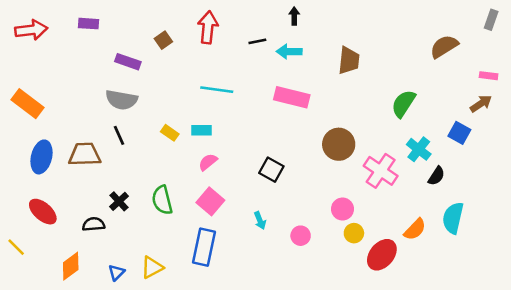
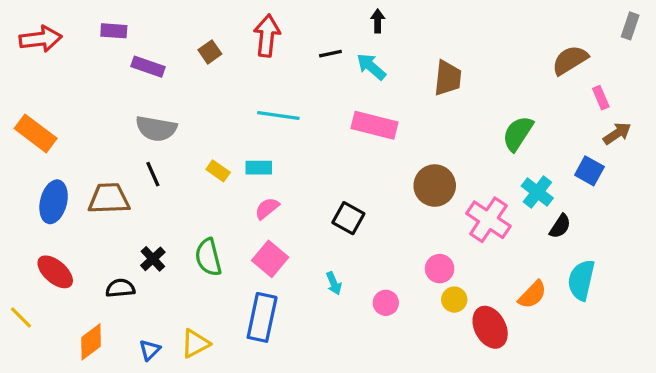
cyan arrow: (289, 52) -> (371, 67), turned 40
purple rectangle: (128, 62) -> (148, 67), moved
pink rectangle: (489, 76) -> (601, 98), moved, turned 60
red ellipse: (382, 255) -> (490, 327), turned -68

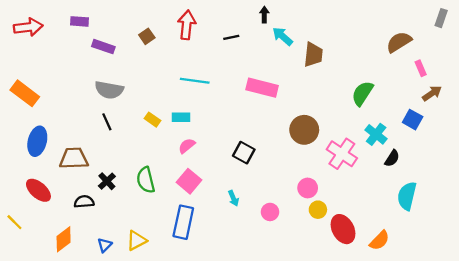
cyan arrow: (371, 67) -> (283, 36), moved
brown trapezoid: (109, 199) -> (74, 158), moved
orange semicircle: (532, 295) -> (380, 240), moved

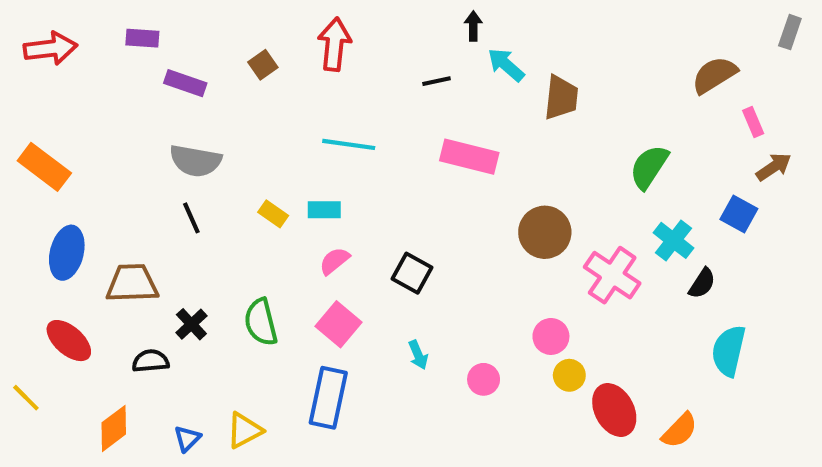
black line: (231, 37) -> (437, 81), moved
black square: (244, 153) -> (412, 273), moved

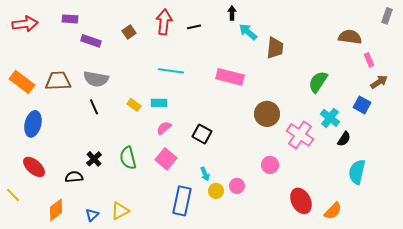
brown semicircle: (714, 75) -> (350, 37), turned 40
black line: (437, 81) -> (194, 27), moved
brown trapezoid: (132, 283) -> (58, 81), moved
yellow circle: (569, 375) -> (216, 191), moved
blue rectangle: (328, 398) -> (182, 201), moved

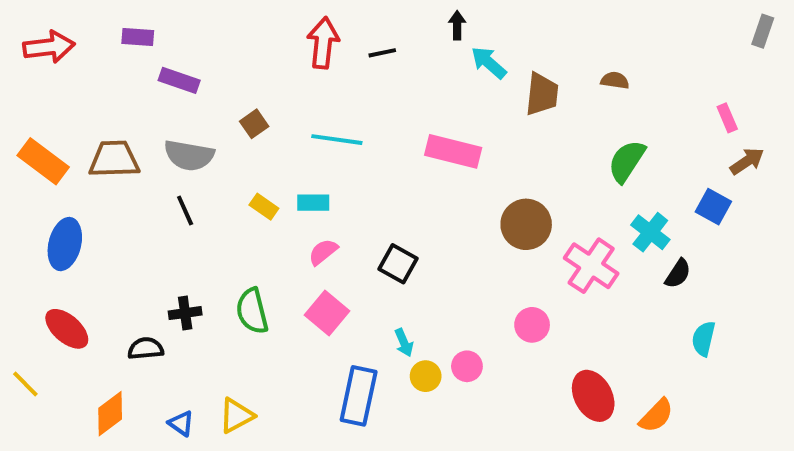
brown square: (129, 32) -> (254, 124), moved
brown semicircle: (350, 37) -> (615, 80), moved, size x0.6
black cross: (94, 159) -> (185, 313), turned 35
cyan semicircle: (357, 172) -> (704, 339), size x0.7
blue triangle: (92, 215) -> (181, 423), turned -40

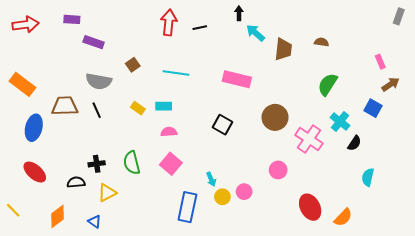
brown trapezoid: (114, 159) -> (65, 106), moved
pink semicircle: (323, 252) -> (169, 132), turned 35
black square: (398, 264) -> (222, 125), moved
yellow line: (25, 384) -> (13, 210), moved
yellow triangle: (236, 416) -> (107, 193), moved

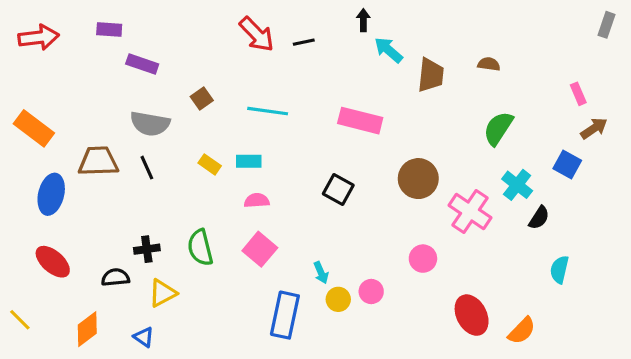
red arrow: (169, 23) -> (257, 34), turned 130

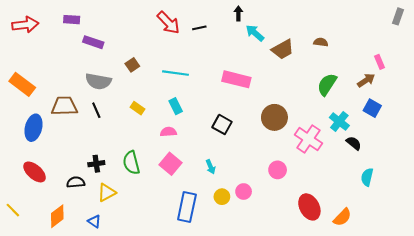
brown trapezoid: (431, 75) -> (283, 49), turned 55
brown arrow: (594, 128) -> (366, 80), moved
cyan rectangle: (249, 161) -> (176, 106), moved, turned 63
black semicircle: (539, 218) -> (354, 143), turned -84
cyan arrow: (321, 273) -> (211, 167), moved

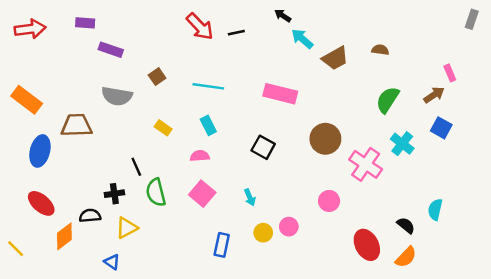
black arrow: (238, 13) -> (283, 16), turned -56
black line: (96, 110) -> (136, 167), moved
black semicircle: (354, 143) -> (406, 225), moved
blue rectangle: (187, 207) -> (222, 245), size x0.7
orange diamond: (57, 216) -> (64, 236), moved

